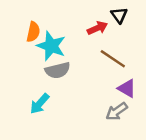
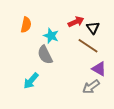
black triangle: (119, 15) -> (93, 28), moved
cyan star: (51, 46) -> (51, 36), moved, size x0.7
gray semicircle: (58, 70) -> (45, 55), turned 78

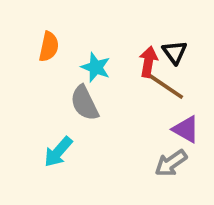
red arrow: (76, 22) -> (148, 62), moved, turned -56

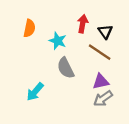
red arrow: (148, 62) -> (83, 24), moved
gray semicircle: (84, 103) -> (66, 68), moved
purple triangle: (186, 129) -> (101, 82), moved, turned -42

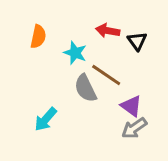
red arrow: (83, 24) -> (108, 31), turned -90
brown line: (100, 52) -> (106, 75), moved
purple triangle: (101, 82) -> (131, 106), turned 48

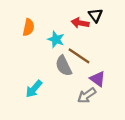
black triangle: (137, 41) -> (95, 15), moved
gray arrow: (134, 128) -> (87, 95), moved

